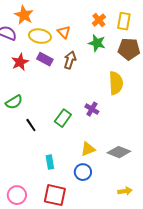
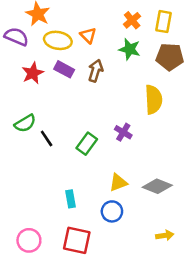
black line: (31, 125) -> (47, 138), moved

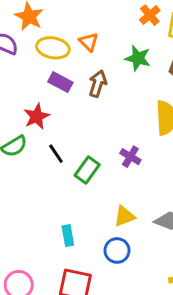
orange cross: (132, 20) -> (150, 15), moved
red star: (33, 73) -> (37, 116), moved
black line: (47, 138) -> (56, 154), moved

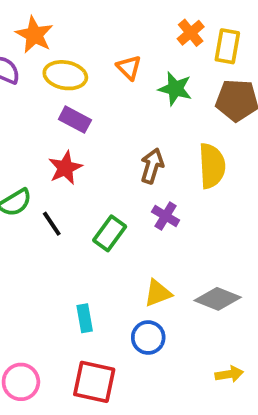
orange triangle: (89, 42) -> (129, 67), moved
brown arrow: (98, 84) -> (152, 166), moved
red star: (37, 116) -> (65, 168), moved
black line: (56, 154) -> (52, 224), moved

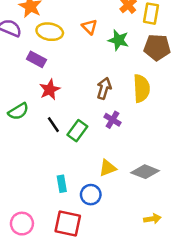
purple rectangle: (75, 120) -> (36, 59), moved
black line: (52, 224) -> (53, 125), moved
blue circle: (148, 338) -> (91, 195), moved

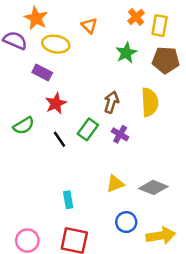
orange triangle: (90, 27) -> (89, 26), moved
green star: (118, 40) -> (126, 53), turned 30
green rectangle: (77, 131) -> (88, 129), moved
blue circle: (91, 195) -> (126, 222), moved
yellow arrow: (152, 219) -> (161, 236), size x1.6

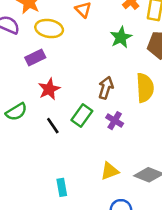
purple rectangle: (42, 73) -> (35, 58), turned -54

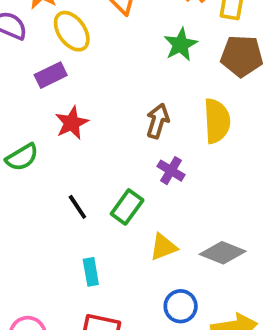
yellow ellipse: (49, 29) -> (72, 31), turned 44
green rectangle: (82, 116) -> (127, 207), moved
black line: (53, 126) -> (77, 207), moved

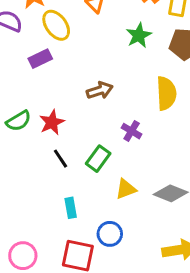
brown arrow: (158, 121) -> (100, 90), moved, turned 55
red star: (72, 123) -> (52, 122), moved
blue circle: (181, 306) -> (110, 234), moved

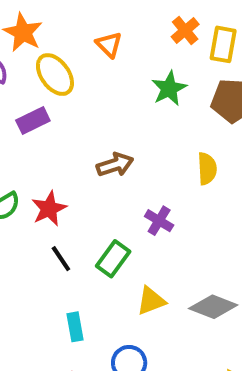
yellow semicircle: (166, 93) -> (207, 169), size x0.7

